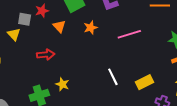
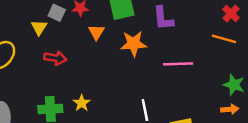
orange star: (91, 28) -> (134, 44), size x1.5
red arrow: (46, 55) -> (55, 58), moved

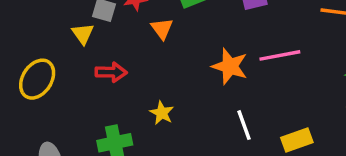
orange star: (134, 44) -> (230, 66), moved, turned 30
yellow star: (82, 103) -> (162, 113), moved

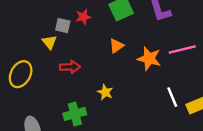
orange triangle: (162, 29) -> (116, 46), moved, turned 35
white line: (244, 125) -> (172, 97), moved

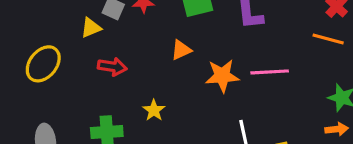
yellow triangle: (50, 42) -> (91, 28), turned 35
orange star: (149, 59) -> (222, 76), turned -30

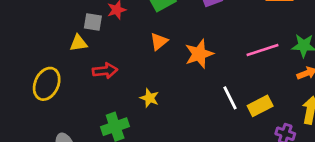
yellow triangle: (91, 28) -> (78, 43), turned 30
pink line: (270, 72) -> (263, 50), moved

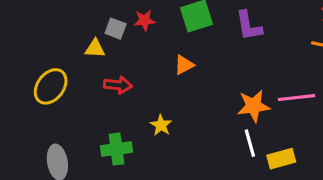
orange star: (199, 54) -> (253, 106), moved

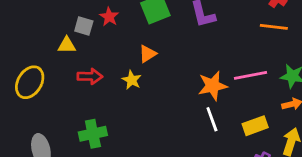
red star: (145, 20) -> (109, 17), turned -30
yellow star: (161, 125) -> (132, 80), moved
yellow rectangle: (281, 159) -> (255, 126), moved

